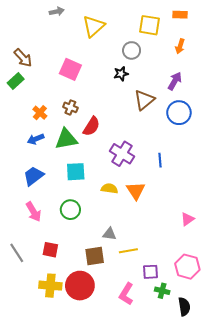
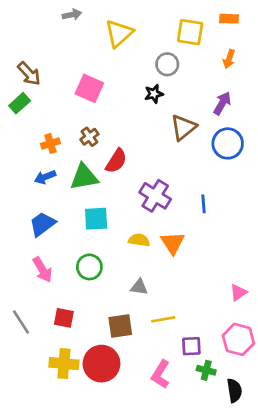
brown cross: (70, 107) -> (89, 137), turned 32
orange cross: (40, 113) -> (50, 143), turned 32
pink triangle: (187, 219) -> (238, 292), moved
gray triangle: (109, 234) -> (139, 287), moved

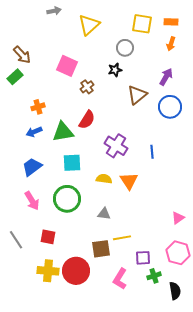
orange rectangle: (229, 19) -> (171, 22), moved
brown cross: (89, 137) -> (87, 87), moved
green circle: (89, 267) -> (67, 199), size x1.4
brown square: (120, 326) -> (101, 249), moved
green cross: (206, 370) -> (154, 276), turned -32

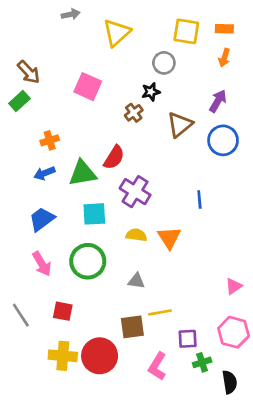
brown cross: (87, 87) -> (134, 113), moved
purple cross: (116, 146) -> (135, 192), moved

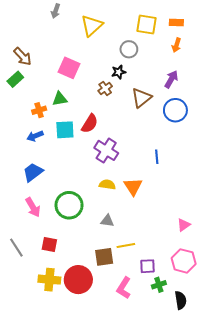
gray arrow: (71, 14) -> (56, 11), turned 120
green triangle: (82, 173) -> (60, 99), moved, size x0.7
cyan square: (94, 214) -> (65, 130), moved

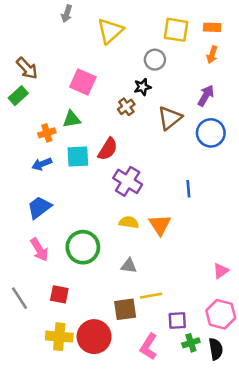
black semicircle: (181, 300) -> (216, 349), moved

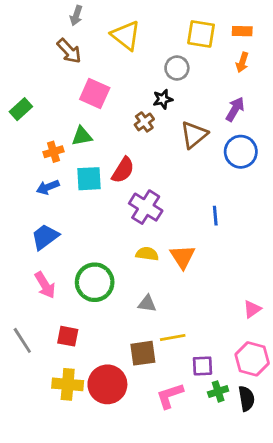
yellow triangle: (110, 31) -> (126, 35), turned -40
brown arrow: (27, 68) -> (69, 51), moved
pink L-shape: (149, 347) -> (170, 396), turned 40

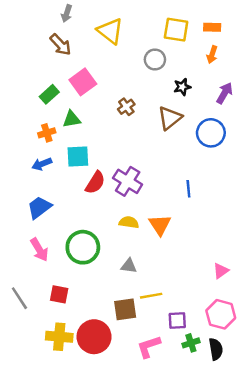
pink square: (95, 94) -> (83, 82), turned 30
black star: (163, 99) -> (182, 87), moved
green rectangle: (21, 109) -> (49, 94), moved
purple arrow: (235, 109) -> (225, 93), moved
red semicircle: (123, 170) -> (95, 183), moved

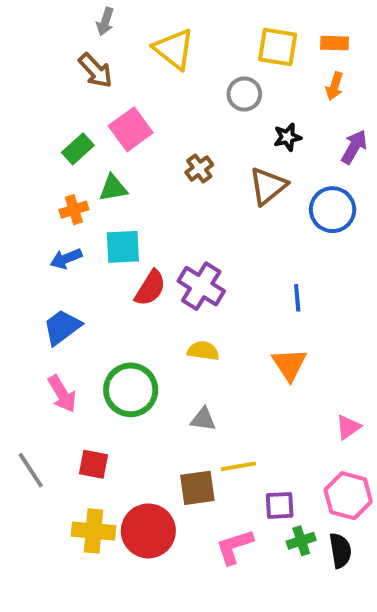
orange triangle: (160, 225) -> (289, 364), moved

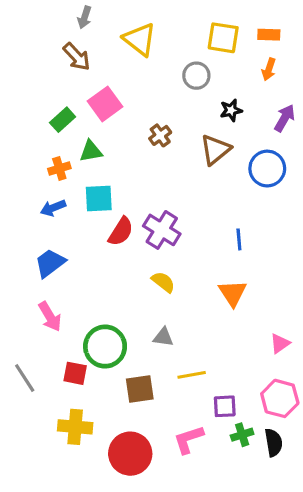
yellow semicircle: (203, 351) -> (163, 282), turned 30
green circle: (131, 390) -> (105, 347), moved
brown square: (197, 488) -> (140, 389), moved
red circle: (148, 531) -> (130, 454), moved

